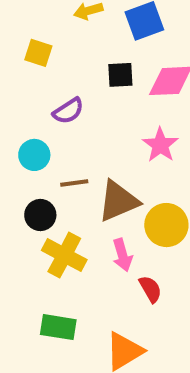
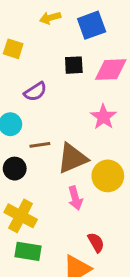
yellow cross: (64, 255) -> (21, 216), moved
red semicircle: (150, 289) -> (96, 242), moved

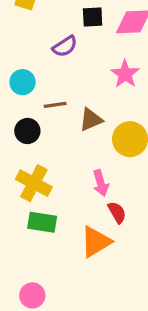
purple semicircle: (35, 92) -> (65, 46), moved
brown triangle: (72, 158) -> (91, 120), size x0.7
pink arrow: (75, 198) -> (101, 183), moved

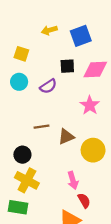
cyan circle: (23, 82) -> (19, 82), moved
black circle: (27, 131) -> (22, 155), moved
green rectangle: (42, 222) -> (18, 207), moved

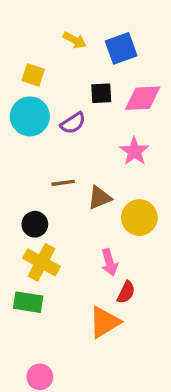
yellow arrow: (49, 30) -> (75, 40), turned -136
cyan circle: (19, 82) -> (30, 116), size x1.5
red semicircle: (84, 201) -> (126, 292), turned 56

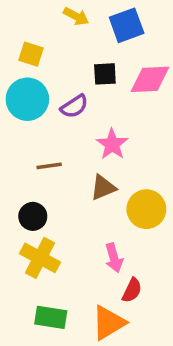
pink star: (134, 151) -> (112, 144), moved
brown line: (63, 183) -> (49, 166), moved
green rectangle: (28, 302) -> (51, 317), moved

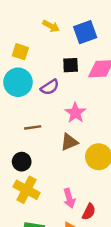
pink arrow: (114, 258) -> (69, 198), moved

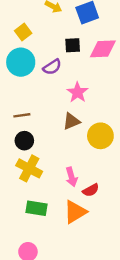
yellow square: (20, 52) -> (23, 32), turned 35
brown line: (33, 127) -> (22, 115), moved
red semicircle: (89, 212) -> (91, 190), turned 35

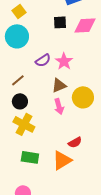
purple semicircle: (52, 67) -> (43, 60), moved
brown line: (22, 115) -> (18, 80), turned -32
pink arrow: (71, 177) -> (59, 106), moved

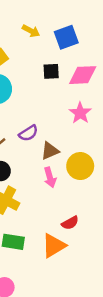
purple semicircle: (43, 60) -> (28, 133), moved
pink star: (64, 61) -> (80, 113), moved

